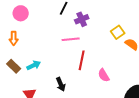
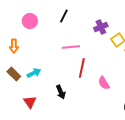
pink circle: (21, 13) -> (30, 21), moved
purple cross: (82, 19) -> (101, 27), moved

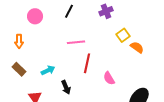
purple cross: (101, 27) -> (106, 11), moved
cyan arrow: (34, 73) -> (48, 70), moved

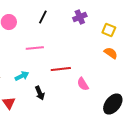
yellow square: (123, 35) -> (109, 30), moved, turned -32
pink line: (76, 42) -> (35, 48), moved
red line: (87, 63) -> (61, 69), turned 72

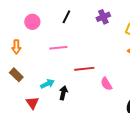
cyan arrow: (22, 76) -> (47, 84), moved
black arrow: (40, 93) -> (63, 93), turned -144

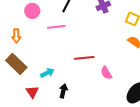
pink line: (58, 48) -> (56, 27), moved
brown rectangle: (16, 75) -> (16, 64), size x1.5
black arrow: (63, 93) -> (63, 91), moved

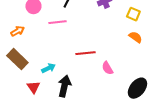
orange arrow: (16, 36) -> (17, 31), turned -120
black arrow: (63, 91) -> (64, 86), size x1.5

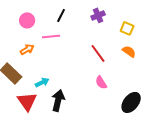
orange arrow: (17, 31) -> (27, 49), moved
red line: (85, 53) -> (98, 53), moved, turned 60
red triangle: (33, 87) -> (27, 101), size x1.5

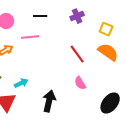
black line: (61, 15) -> (40, 16), turned 64
orange semicircle: (129, 51) -> (108, 52), size x1.5
black arrow: (58, 100) -> (49, 101), moved

